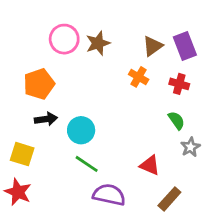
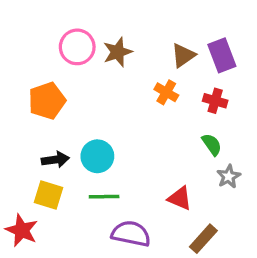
black arrow: (46, 119) -> (55, 160), moved
yellow square: (22, 154) -> (49, 195), moved
green line: (87, 164) -> (104, 197), turned -35

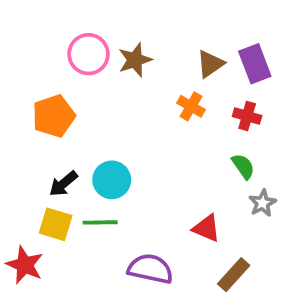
black arrow: (55, 160) -> (63, 184), turned 148
green line: (104, 197) -> (100, 222), moved

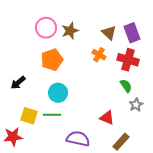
brown triangle: (210, 64) -> (109, 33), turned -42
orange pentagon: (54, 116) -> (52, 60), moved
red cross: (247, 116) -> (128, 60), size x1.5
black arrow: (63, 184) -> (18, 83), moved
red star: (25, 265) -> (13, 137), turned -30

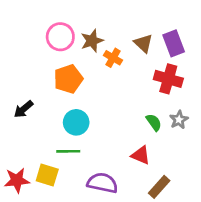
orange cross: (99, 55) -> (113, 58), moved
green semicircle: (126, 86) -> (154, 122), moved
gray star: (136, 105) -> (179, 120), moved
yellow square: (29, 116) -> (47, 175), moved

